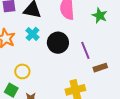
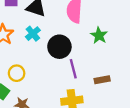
green star: (100, 16) -> (99, 35), moved
purple line: (85, 50) -> (73, 69), moved

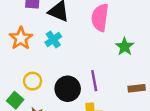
black circle: (59, 47) -> (68, 89), moved
brown rectangle: (102, 80) -> (137, 88), moved

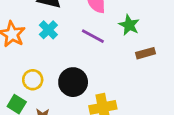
purple line: (94, 81) -> (93, 36), moved, turned -42
brown rectangle: (137, 88) -> (145, 53), moved

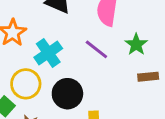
cyan cross: (48, 30) -> (48, 53), moved, size x1.4
yellow circle: (33, 80) -> (26, 84), size x1.4

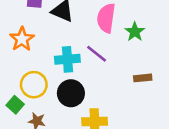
green star: (136, 44) -> (135, 32), moved
cyan cross: (48, 53) -> (67, 59), moved, turned 30

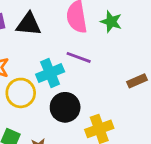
brown rectangle: (143, 78) -> (137, 81), moved
yellow circle: (34, 85) -> (21, 93), moved

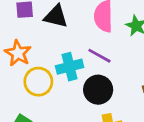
black circle: (65, 107) -> (98, 90), moved

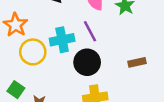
purple line: (99, 56) -> (90, 31), turned 30

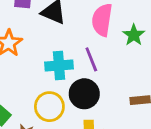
yellow circle: (33, 52) -> (49, 107), moved

